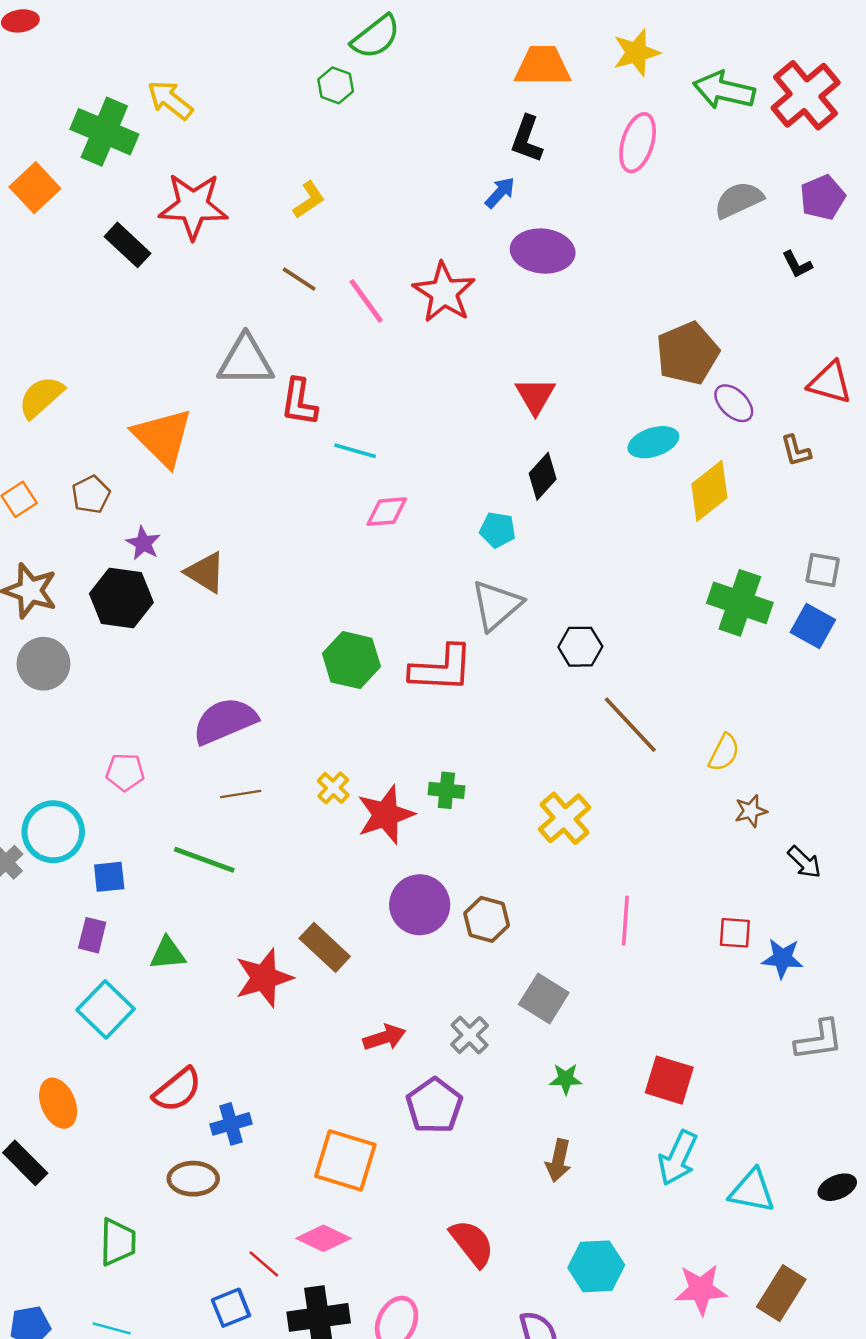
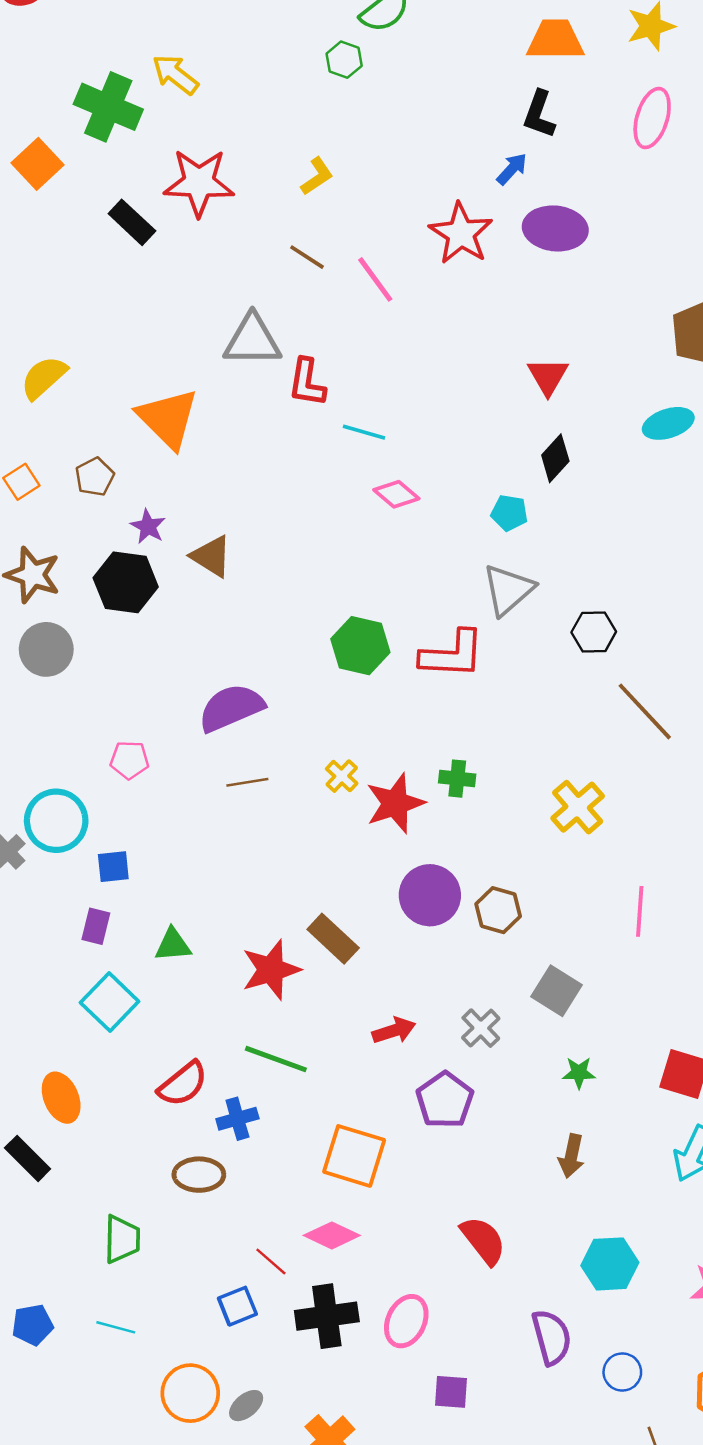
red star: (444, 292) -> (461, 233), moved
pink diamond: (387, 512) -> (396, 494), turned 45
green line: (204, 860) -> (276, 1059), moved

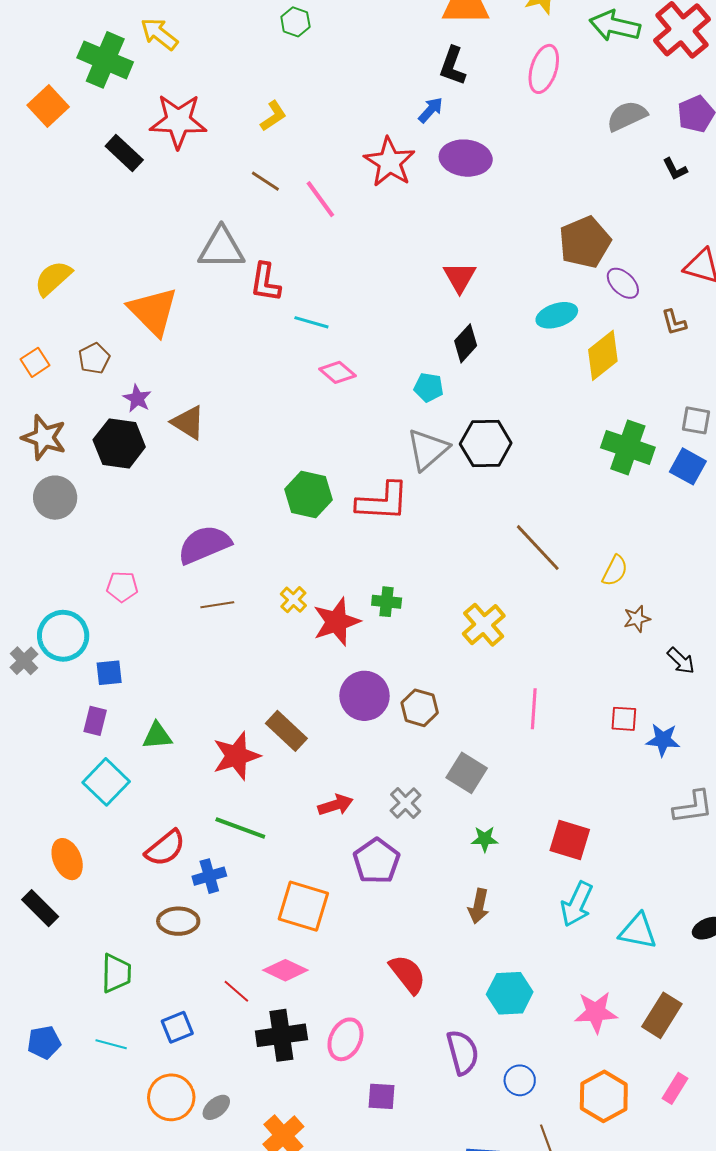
black hexagon: (594, 632) -> (486, 443), moved, size x1.4
blue square: (237, 1306) -> (177, 1027), moved

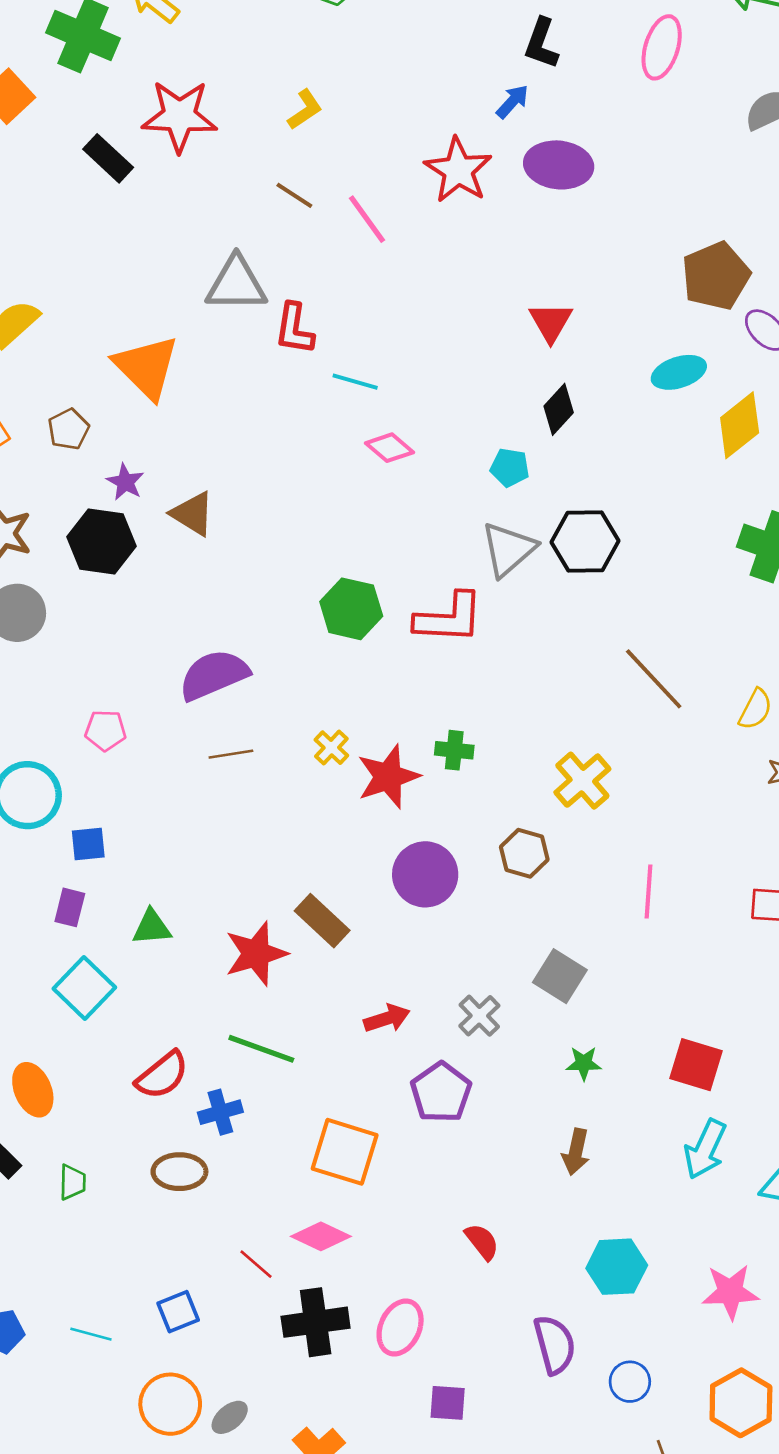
brown hexagon: (420, 708) -> (524, 853), moved
green trapezoid: (116, 973) -> (72, 1182), moved, size x0.7
red semicircle: (408, 974) -> (482, 1242), size x0.7

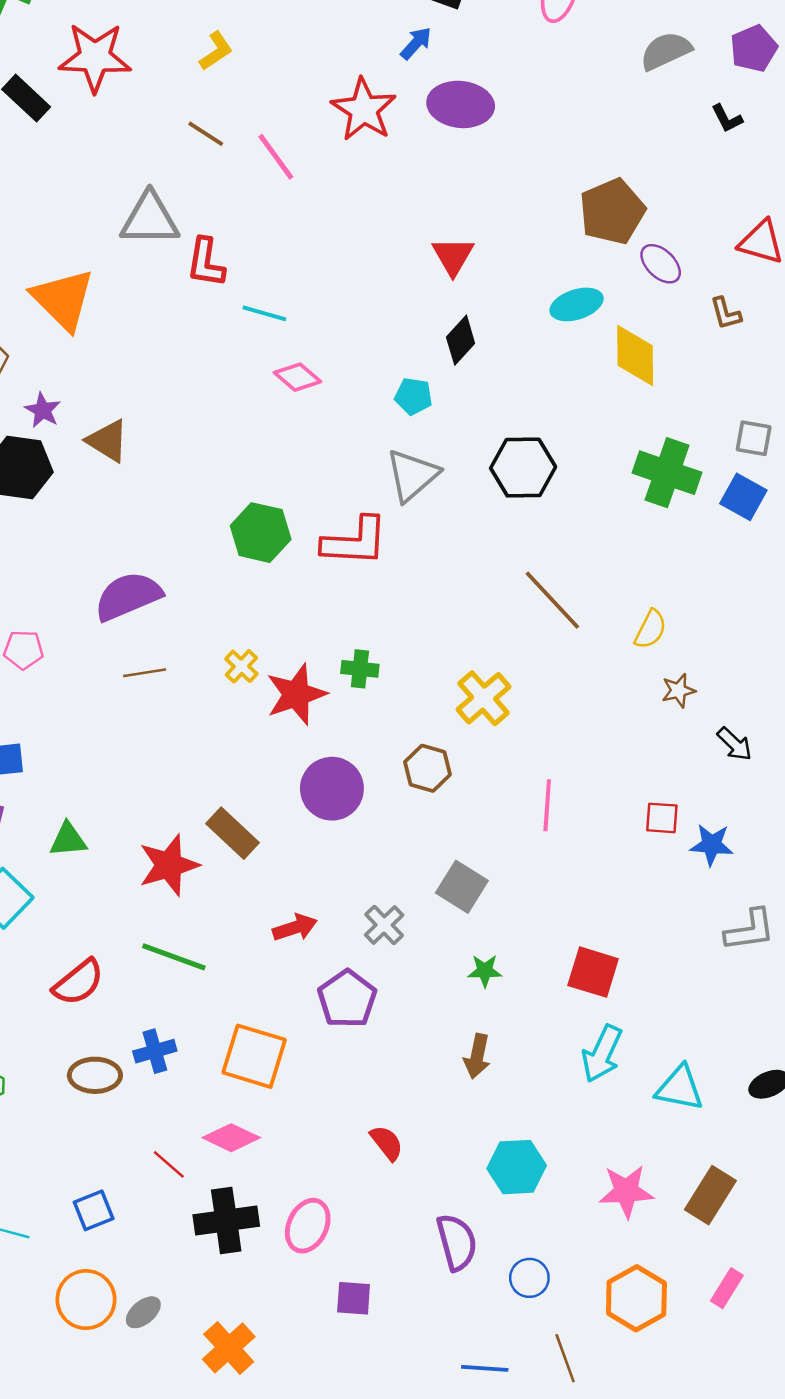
yellow diamond: (740, 425) -> (635, 355), turned -52
black hexagon: (585, 541) -> (523, 468), moved
blue cross: (220, 1112) -> (155, 1051), moved

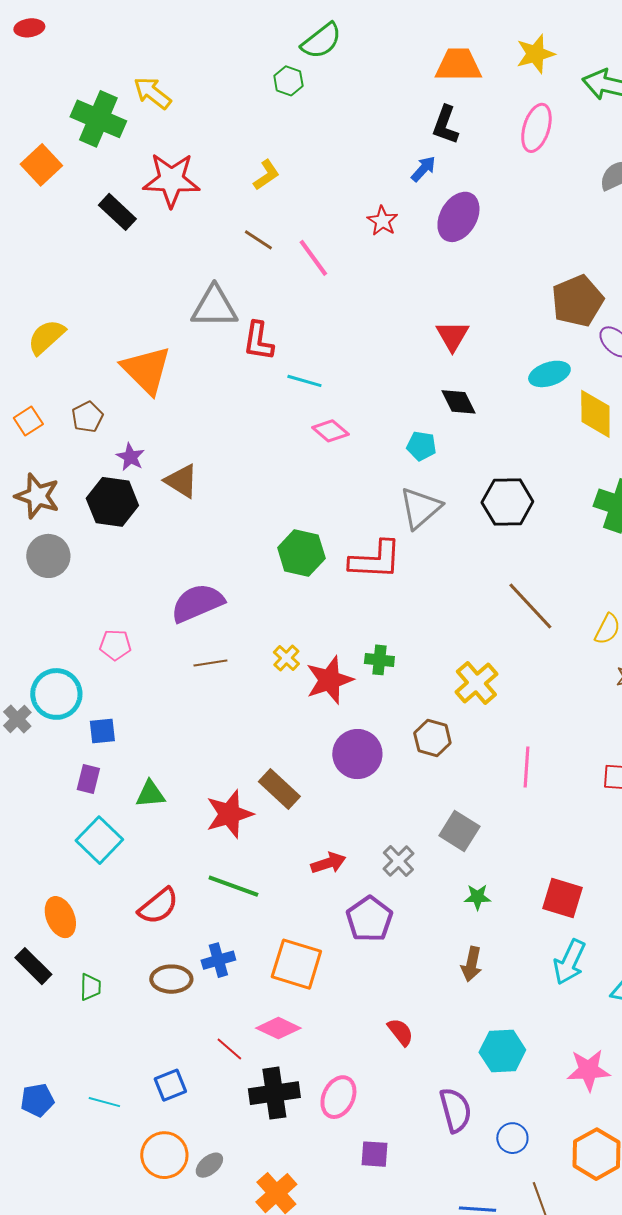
purple ellipse: (461, 104) -> (458, 217), turned -66
red star: (364, 110) -> (382, 221), size x0.6
black diamond: (461, 340) -> (458, 402), turned -69

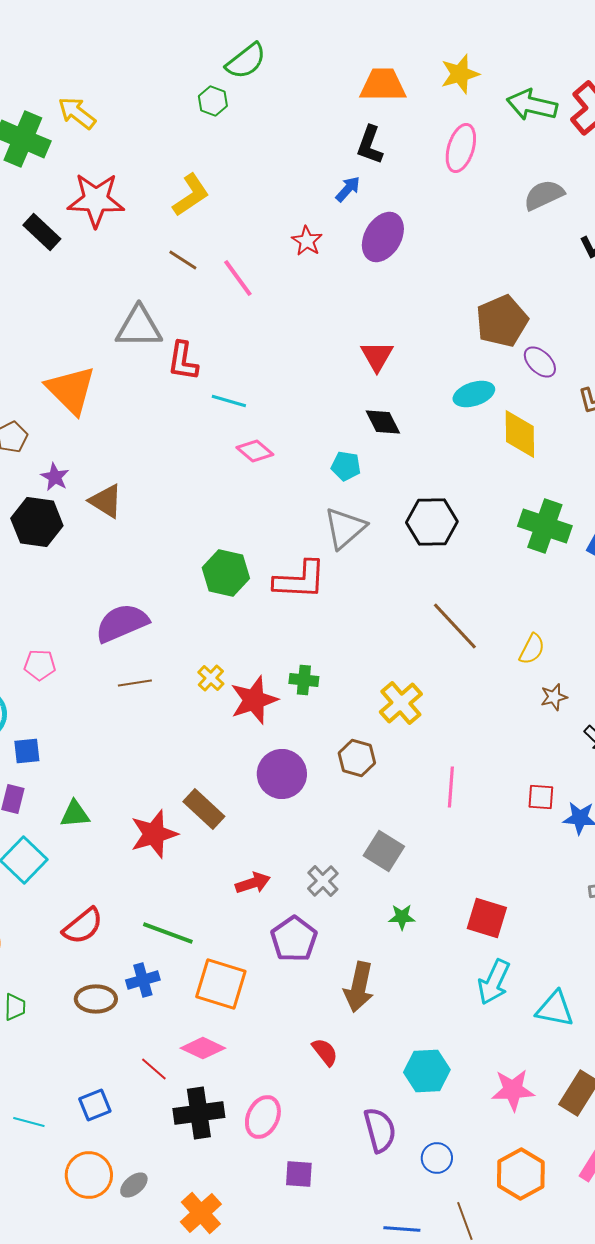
yellow L-shape: (266, 175) -> (191, 195), size x1.4
green line: (233, 886) -> (168, 933), moved
brown arrow: (471, 964) -> (359, 987), moved, size x1.4

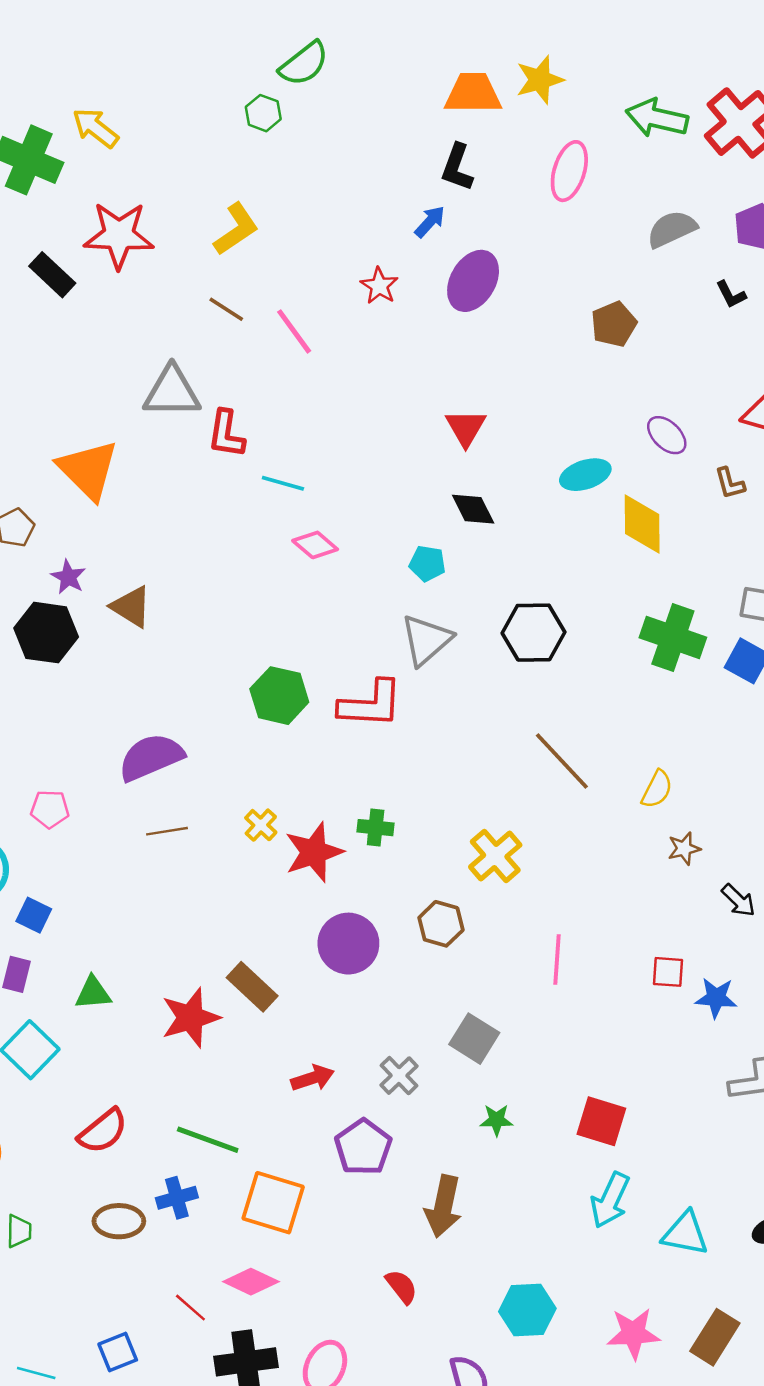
yellow star: (460, 74) -> (540, 80), moved
brown pentagon: (502, 321) -> (614, 324), moved, size x0.7
blue square: (27, 751) -> (34, 915), turned 32

